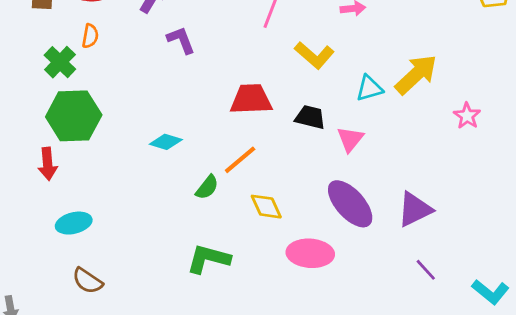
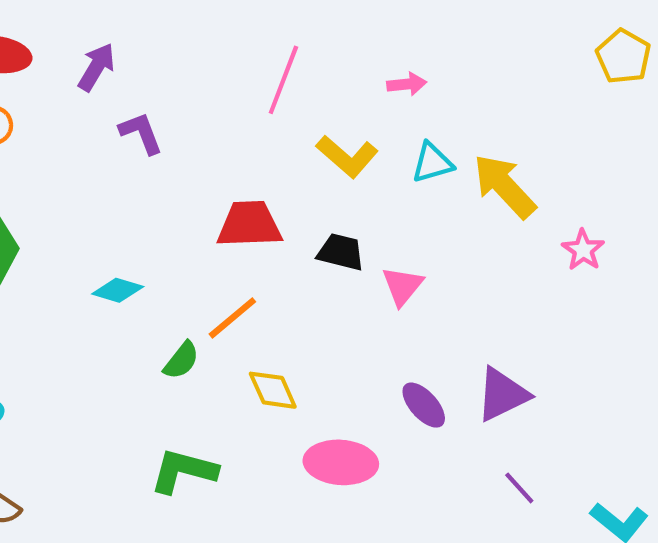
yellow arrow: (416, 75) -> (504, 186), turned -90
cyan triangle: (369, 88) -> (432, 163), moved
purple ellipse: (350, 204) -> (424, 405), moved, size x0.6

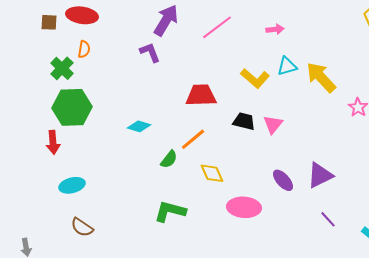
purple arrow: (96, 67) -> (166, 20), moved, size x1.4
pink line: (283, 80) -> (217, 27), turned 32
yellow L-shape: (347, 156) -> (255, 78), moved
black trapezoid: (341, 252) -> (244, 121), moved

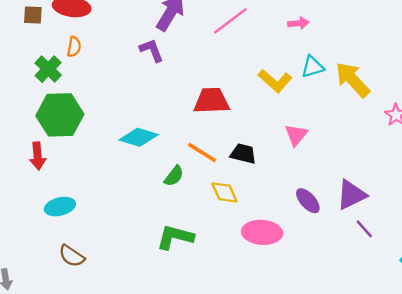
black trapezoid: (244, 121) -> (243, 154), moved
cyan diamond: (139, 126) -> (139, 137), size x1.4
orange line: (193, 139) -> (202, 152), turned 72
purple line: (328, 219) -> (364, 229), moved

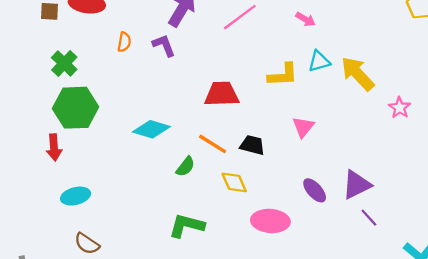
pink arrow: (298, 23) -> (306, 19), turned 36
orange semicircle: (74, 47) -> (124, 42), moved
yellow L-shape: (275, 81) -> (283, 75), turned -44

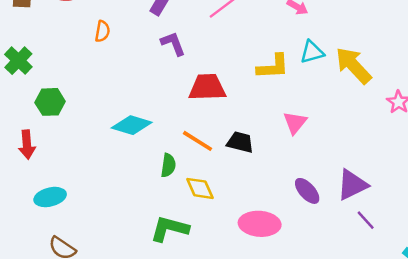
purple L-shape: (164, 45) -> (173, 44), moved
green cross: (64, 64) -> (18, 61), moved
green hexagon: (76, 108) -> (50, 102), size x0.6
green semicircle: (185, 167) -> (168, 165), turned -30
yellow diamond: (234, 182) -> (200, 188), moved

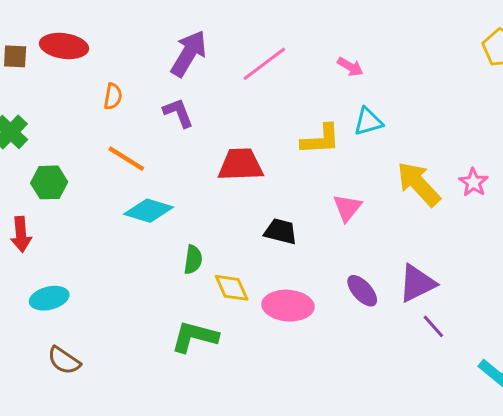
purple L-shape: (173, 44) -> (178, 113), moved
yellow arrow: (353, 65) -> (419, 184), moved
orange line: (197, 141) -> (126, 159), moved
pink ellipse: (260, 224) -> (288, 306), moved

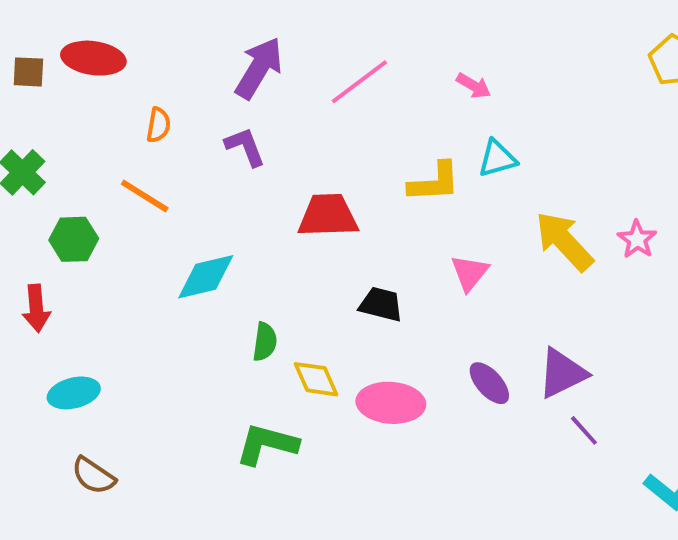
orange line: (126, 159) -> (145, 196), moved
cyan diamond: (149, 211) -> (206, 277), turned -30

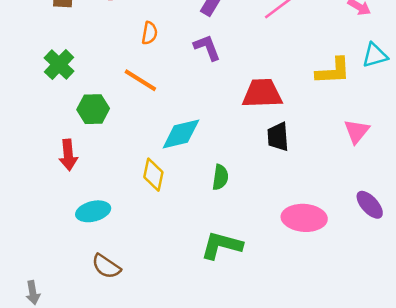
black trapezoid: (381, 304) -> (278, 137), moved, turned -108
yellow diamond: (316, 379) -> (153, 175), moved, turned 36

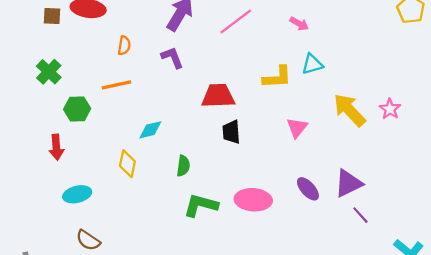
orange line: (140, 80) -> (117, 85), turned -44
cyan diamond: (181, 134) -> (150, 130), size x0.7
green L-shape: (222, 245) -> (201, 205), moved

